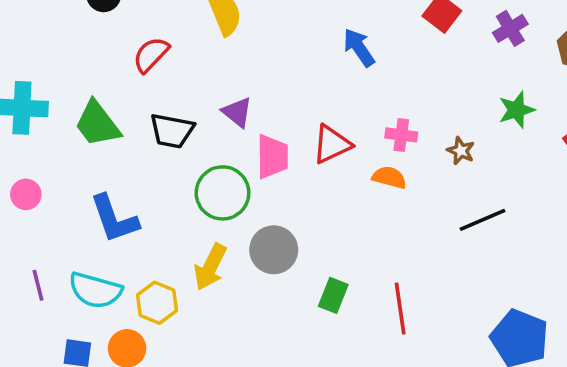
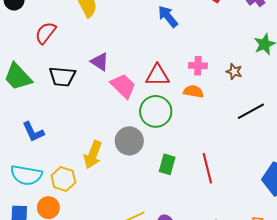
red triangle: (332, 144) -> (157, 75), turned 30
pink trapezoid: (272, 157) -> (123, 86), turned -40
green circle: (223, 193) -> (156, 111), moved
blue L-shape: (114, 219) -> (33, 132), size x0.7

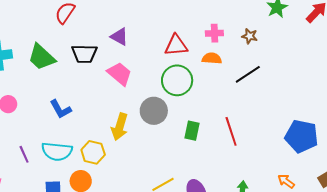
pink trapezoid: (123, 86) -> (120, 74), moved
black line: (251, 111) -> (248, 74), moved

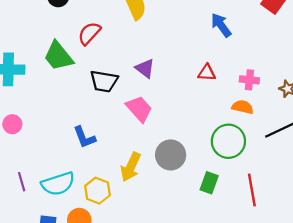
red triangle: (176, 45) -> (207, 73), moved, size x0.7
green trapezoid: (41, 57) -> (58, 56), moved
green circle: (177, 80) -> (228, 141), moved
blue L-shape: (61, 109) -> (84, 137), moved
cyan semicircle: (57, 151) -> (58, 184), turned -32

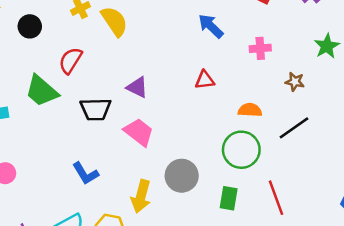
pink cross: (249, 80) -> (260, 48), moved

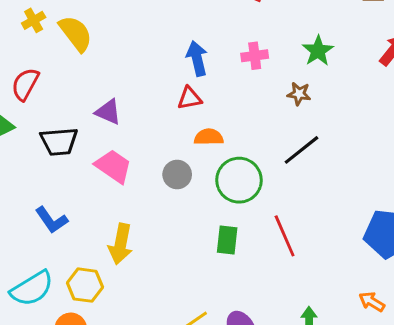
blue arrow: (211, 26) -> (197, 58), moved, turned 36
green star: (327, 46) -> (318, 51), moved
orange semicircle: (250, 110) -> (209, 137), moved
gray circle: (182, 176) -> (177, 175), moved, size x0.7

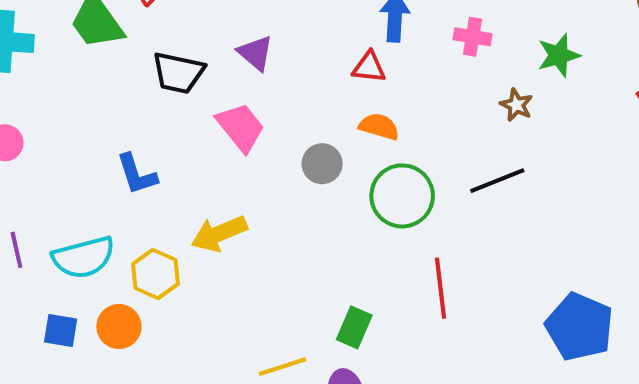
green rectangle: (227, 240) -> (354, 327), moved
yellow arrow: (121, 244) -> (219, 234), turned 39

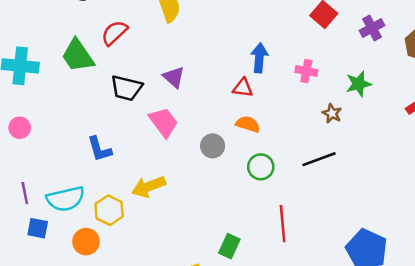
green circle: (402, 196) -> (261, 167), size x0.7
blue square: (61, 330) -> (38, 228), moved

